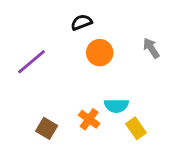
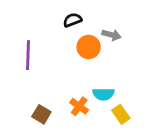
gray arrow: (151, 48) -> (111, 35), moved, turned 138
purple line: (32, 62) -> (28, 55), turned -48

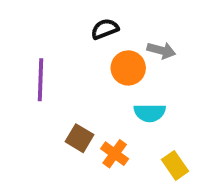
cyan semicircle: (103, 94) -> (150, 113), moved
brown square: (41, 114) -> (79, 138), moved

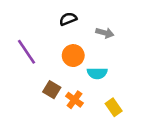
orange circle: (128, 68) -> (73, 56), moved
purple line: (41, 80) -> (27, 52), turned -36

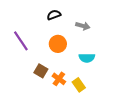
cyan semicircle: (97, 73) -> (87, 58), moved
yellow rectangle: (114, 107) -> (79, 85), moved

